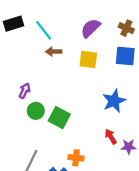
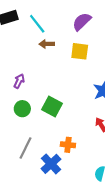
green circle: (36, 111) -> (22, 109), moved

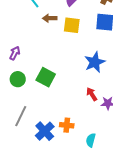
brown arrow: (47, 44) -> (50, 18), moved
orange cross: (68, 145) -> (67, 125), moved

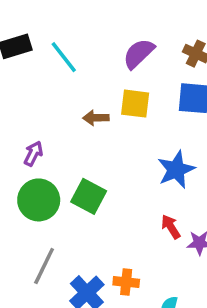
brown arrow: (50, 18) -> (96, 118), moved
green circle: (18, 79) -> (39, 200), size x1.5

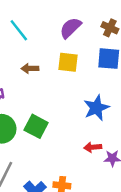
brown arrow: (96, 118) -> (30, 68), moved
red arrow: (171, 227) -> (93, 147), turned -63

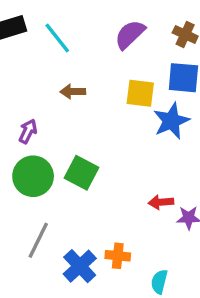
yellow square: (68, 62) -> (140, 93), moved
blue star: (96, 108) -> (171, 121), moved

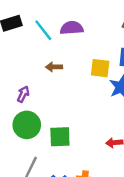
purple semicircle: (130, 34) -> (72, 28), moved, turned 40
green square: (81, 173) -> (60, 137), moved, turned -30

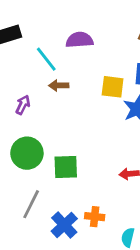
cyan line: (43, 30) -> (46, 59), moved
purple arrow: (23, 94) -> (23, 105), moved

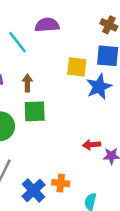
brown arrow: (59, 85) -> (27, 83), moved, turned 91
green square: (66, 167) -> (35, 111), moved

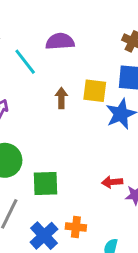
brown arrow: (27, 83) -> (61, 98), moved
green square: (35, 111) -> (45, 183), moved

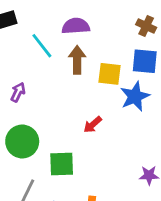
brown arrow: (61, 98) -> (77, 60), moved, size x1.4
red arrow: (112, 182) -> (93, 125), moved, turned -36

